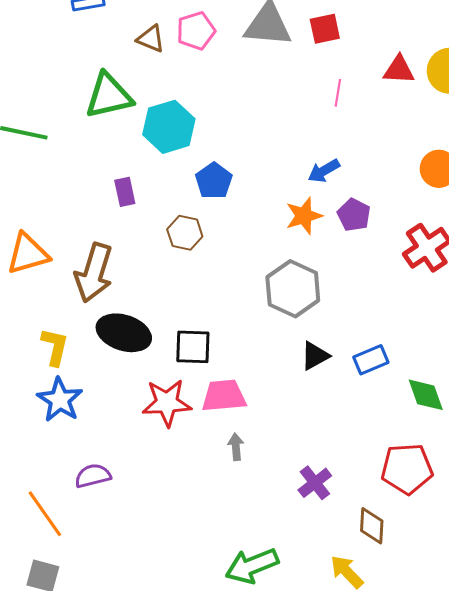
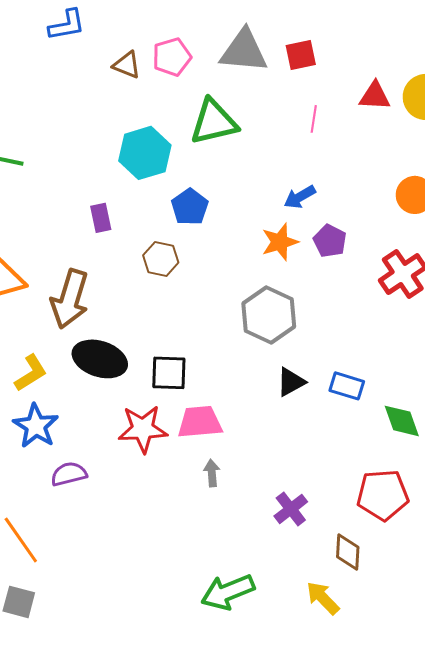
green triangle: (109, 96) -> (214, 122), moved
yellow L-shape: (55, 347) -> (31, 373), turned 45
blue rectangle: (371, 360) -> (347, 386), turned 40
purple semicircle: (93, 476) -> (69, 474), moved

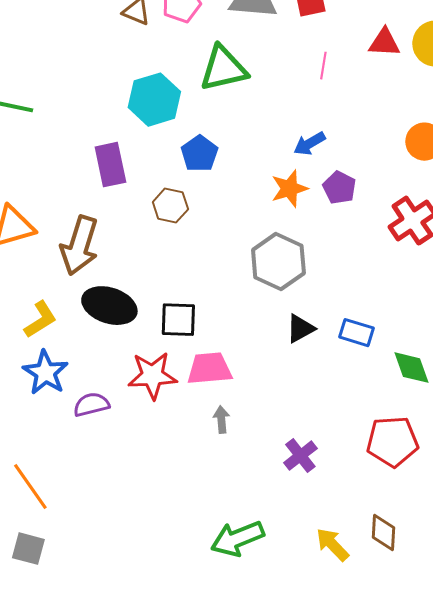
purple rectangle: (101, 218) -> (110, 165), size x1.5
purple semicircle: (69, 474) -> (91, 405), moved
brown diamond: (348, 552) -> (383, 533), moved

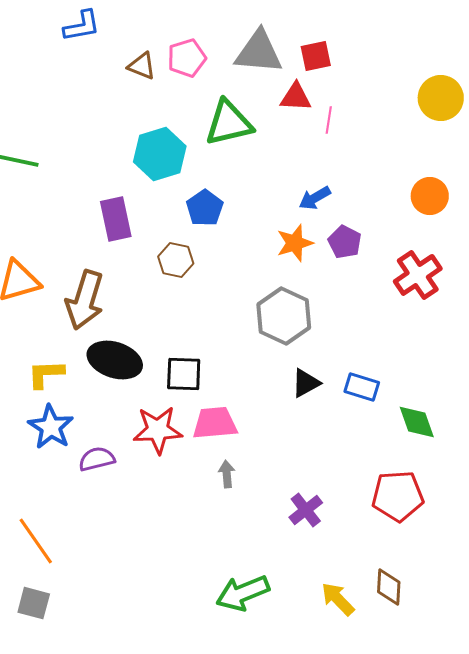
red triangle: (384, 43) -> (296, 97), moved
yellow L-shape: (40, 320) -> (46, 374), turned -150

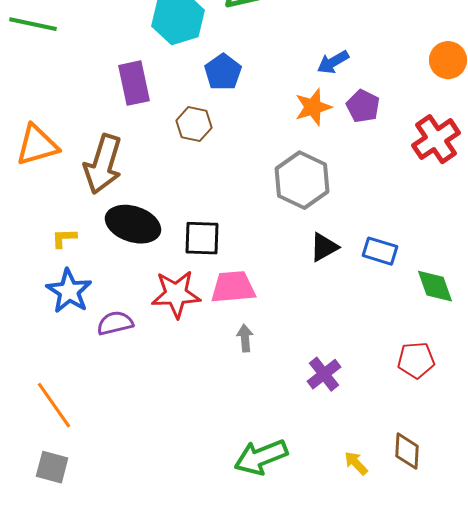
yellow L-shape: (46, 374) -> (64, 238), size x0.7
red pentagon: (398, 496) -> (416, 360), size x0.7
yellow arrow: (338, 599) -> (356, 463), size x0.7

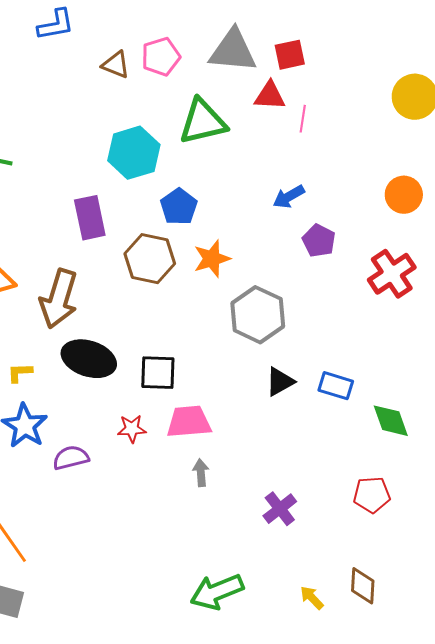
orange star: (313, 107) -> (212, 259), moved
brown hexagon: (194, 124) -> (150, 259), size x1.4
red star: (176, 294) -> (132, 429), size x0.6

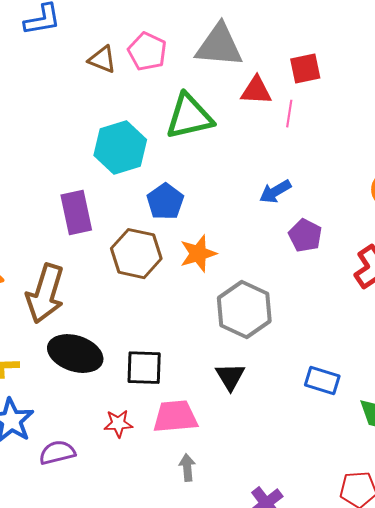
red square: (290, 55) -> (305, 69), moved
pink pentagon: (161, 57) -> (147, 52), turned -30
black triangle: (280, 382) -> (230, 377), moved, turned -32

